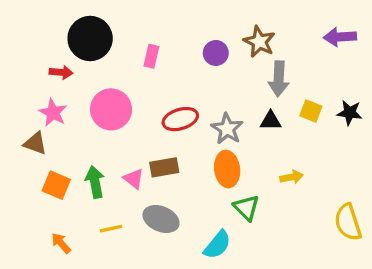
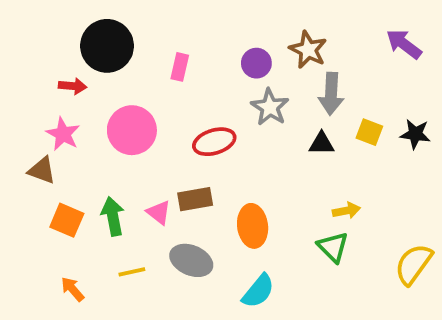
purple arrow: (340, 37) -> (404, 44), turned 40
gray star: (227, 129) -> (270, 107), moved
orange ellipse: (227, 169) -> (253, 226), moved
green triangle: (246, 208) -> (333, 247), moved
yellow semicircle: (348, 222) -> (413, 264), turned 54

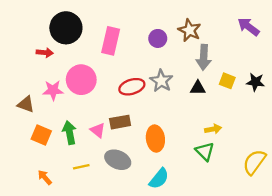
pink rectangle: (180, 67) -> (111, 41), size x1.6
gray star: (270, 107) -> (161, 81), moved
pink star: (63, 134) -> (53, 90), moved, turned -30

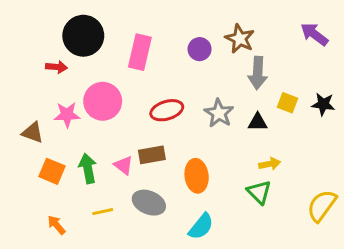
gray star: (161, 81) -> (219, 113), moved
black triangle: (198, 88) -> (258, 122), moved

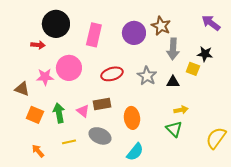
purple circle: (200, 49) -> (134, 33), size x1.5
black star: (323, 104) -> (205, 54), moved

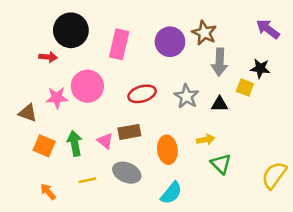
yellow arrow: (181, 110) -> (206, 140), moved

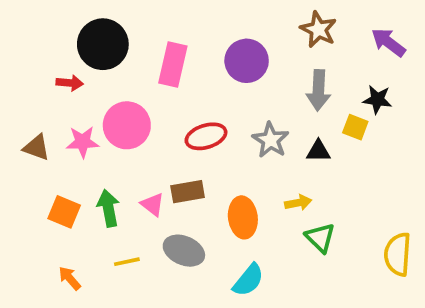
brown star: (204, 33) -> (318, 29), moved
brown triangle: (28, 113) -> (36, 147), moved
yellow semicircle: (274, 175) -> (398, 254), turned -32

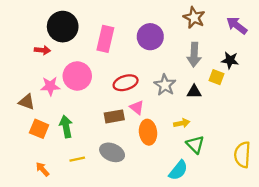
brown triangle: (36, 147) -> (27, 102), moved
pink triangle: (153, 205) -> (137, 107), moved
cyan semicircle: (248, 280) -> (178, 170), moved

